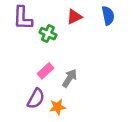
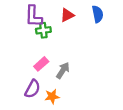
purple L-shape: (23, 18) -> (34, 16), moved
green cross: (48, 34) -> (43, 30), turned -32

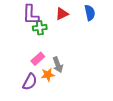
gray arrow: (63, 70) -> (58, 65), turned 126
orange star: (52, 96) -> (48, 75), moved

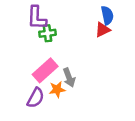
red triangle: (62, 14) -> (103, 30), moved
pink rectangle: (38, 59) -> (45, 70), size x1.5

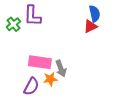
green cross: (48, 33) -> (13, 24), moved, turned -32
pink rectangle: (45, 70) -> (40, 62), turned 50

